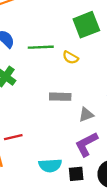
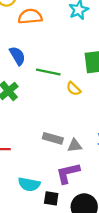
gray rectangle: (60, 97) -> (53, 138), moved

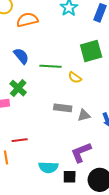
gray rectangle: (53, 138) -> (63, 108), moved
gray triangle: (75, 146) -> (84, 115), moved

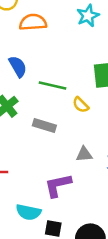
gray rectangle: (63, 108) -> (44, 126), moved
purple L-shape: (81, 152) -> (58, 185), moved

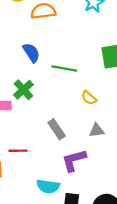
yellow semicircle: (81, 105) -> (89, 98), moved
gray rectangle: (44, 126) -> (57, 129), moved, turned 42

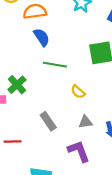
blue semicircle: (31, 53) -> (42, 37), moved
purple L-shape: (74, 160) -> (79, 151), moved, turned 85

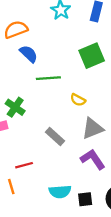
gray triangle: (85, 122) -> (93, 128), size x1.5

